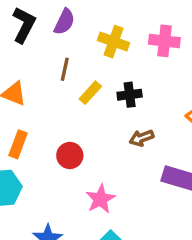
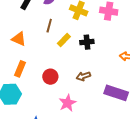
brown arrow: (142, 138) -> (83, 76), moved

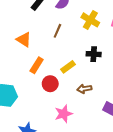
yellow rectangle: (64, 40) -> (68, 67), moved
orange rectangle: (20, 69) -> (37, 65), moved

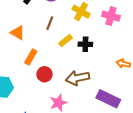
yellow rectangle: (68, 67) -> (65, 41), moved
brown arrow: (84, 89) -> (78, 78), size x1.6

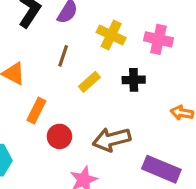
black cross: (85, 44) -> (134, 80), moved

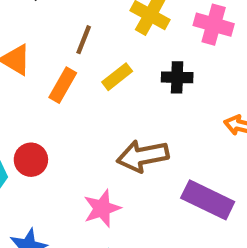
orange rectangle: (36, 111) -> (63, 85), moved
red circle: (59, 136) -> (31, 160), moved

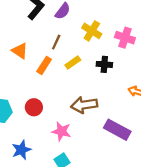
red circle: (31, 160) -> (34, 107), moved
pink star: (102, 208) -> (61, 131), turned 30

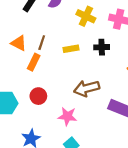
brown line: (56, 42) -> (42, 43), moved
yellow rectangle: (73, 62) -> (71, 49), turned 32
orange rectangle: (44, 65) -> (34, 62), moved

